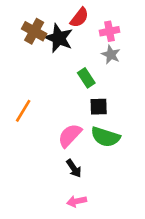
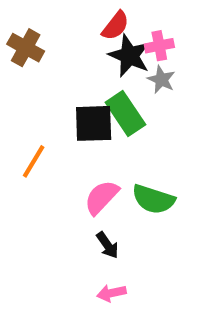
brown cross: (34, 31) -> (26, 48), moved
black star: (59, 38) -> (129, 56), moved
green rectangle: (86, 78) -> (125, 113), size x1.5
black square: (99, 107) -> (94, 123), moved, size x1.5

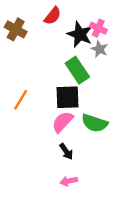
red semicircle: (115, 26) -> (53, 16), moved
pink cross: (159, 46) -> (98, 28), turned 35
black square: (94, 123) -> (67, 97), moved

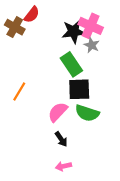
red semicircle: (53, 16) -> (32, 15), moved
pink cross: (98, 28) -> (91, 26), size x1.5
black star: (80, 34) -> (74, 32), turned -30
black square: (67, 97) -> (79, 89), moved

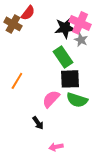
black arrow: (61, 139) -> (38, 123), moved

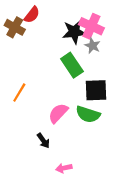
black square: (70, 79) -> (96, 90), moved

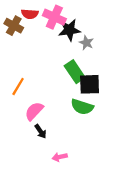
red semicircle: (32, 15) -> (30, 14), turned 56
pink cross: (91, 26) -> (54, 17), moved
green rectangle: (72, 65) -> (75, 72), moved
pink semicircle: (58, 113) -> (34, 111), moved

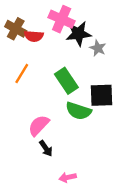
red semicircle: (30, 14) -> (34, 36), moved
green rectangle: (75, 72) -> (66, 81), moved
orange line: (18, 87) -> (22, 73), moved
green semicircle: (82, 107) -> (78, 111), moved

